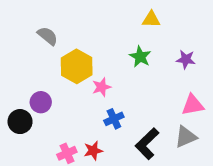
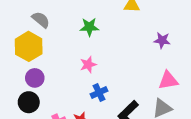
green star: (140, 57) -> (89, 27), moved, turned -30
yellow hexagon: (77, 66) -> (29, 46), moved
black circle: (20, 122) -> (29, 102), moved

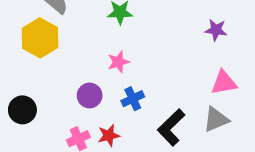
purple circle: (35, 78) -> (90, 95), moved
black circle: (29, 102) -> (22, 110), moved

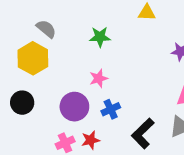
purple circle: (90, 95) -> (74, 107), size x1.4
black circle: (22, 110) -> (22, 103), moved

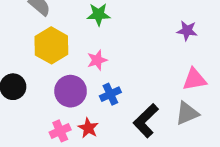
yellow hexagon: (33, 58) -> (51, 45), moved
red star: (91, 140) -> (88, 128), turned -30

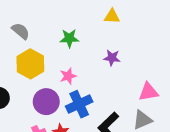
purple star: (187, 31) -> (112, 58), moved
blue cross: (110, 94) -> (79, 104), size x1.5

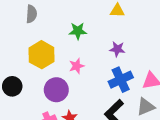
gray semicircle: (21, 31) -> (31, 14), moved, turned 54
blue cross: (79, 104) -> (121, 80), moved

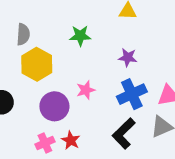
gray semicircle: (31, 14) -> (23, 34), moved
pink star: (77, 66) -> (86, 90), moved

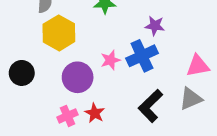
blue cross: (132, 94) -> (142, 56), moved

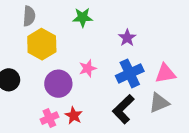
purple star: (155, 26) -> (127, 38), turned 30
blue cross: (142, 56) -> (130, 73), moved

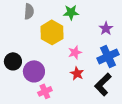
yellow hexagon: (42, 44) -> (52, 32), moved
purple circle: (58, 84) -> (34, 71), moved
red star: (74, 116) -> (77, 73), moved

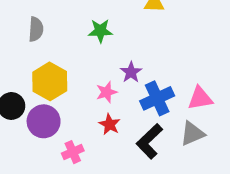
purple star: (106, 28) -> (131, 72), moved
yellow hexagon: (52, 32) -> (50, 81), moved
pink cross: (45, 91) -> (73, 152), moved

